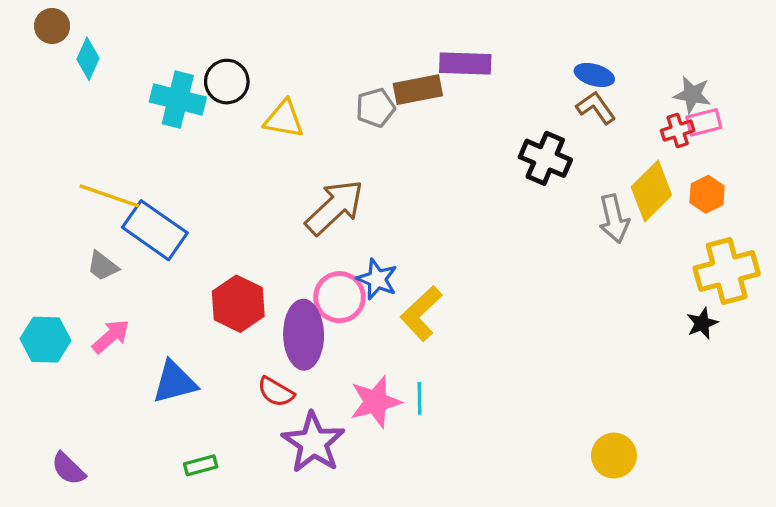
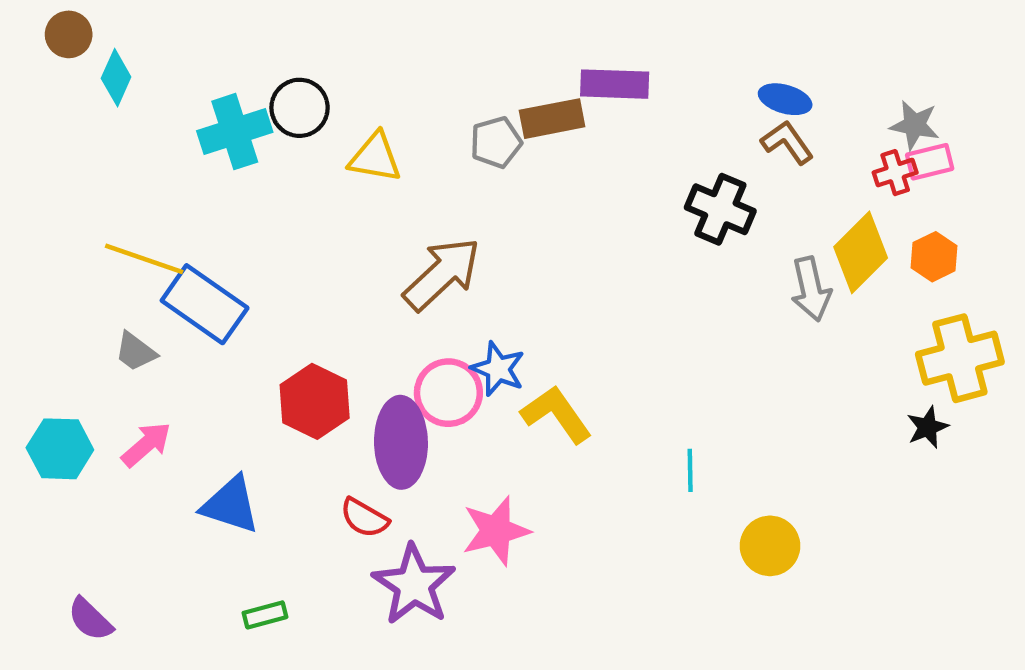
cyan cross: (178, 100) -> (235, 132), turned -32
yellow L-shape: (421, 313) -> (556, 414), turned 98
blue triangle: (175, 382) -> (230, 505), turned 33
cyan line: (420, 398) -> (690, 470), moved
yellow circle: (614, 456) -> (770, 546), moved

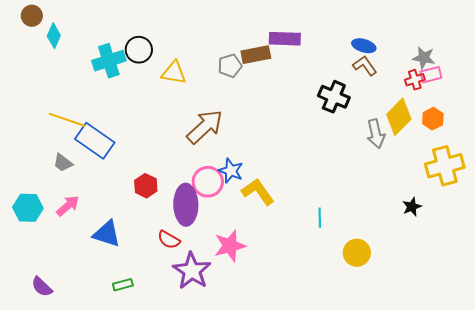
red hexagon: (315, 401) -> (146, 186), size x0.7
black star: (928, 427) -> (412, 207), moved

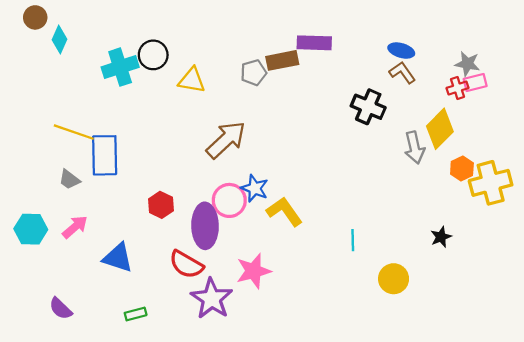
orange hexagon: (433, 119) -> (462, 168), moved
blue rectangle: (95, 141) -> (105, 155), turned 54
black star: (412, 207) -> (441, 237), moved
red semicircle: (169, 240) -> (186, 264), size x1.4
purple semicircle: (42, 287) -> (61, 309), moved

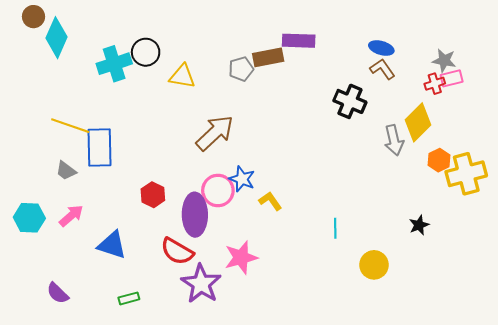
cyan diamond: (59, 39) -> (57, 38), size x1.5
yellow L-shape: (284, 211) -> (270, 201), size x0.7

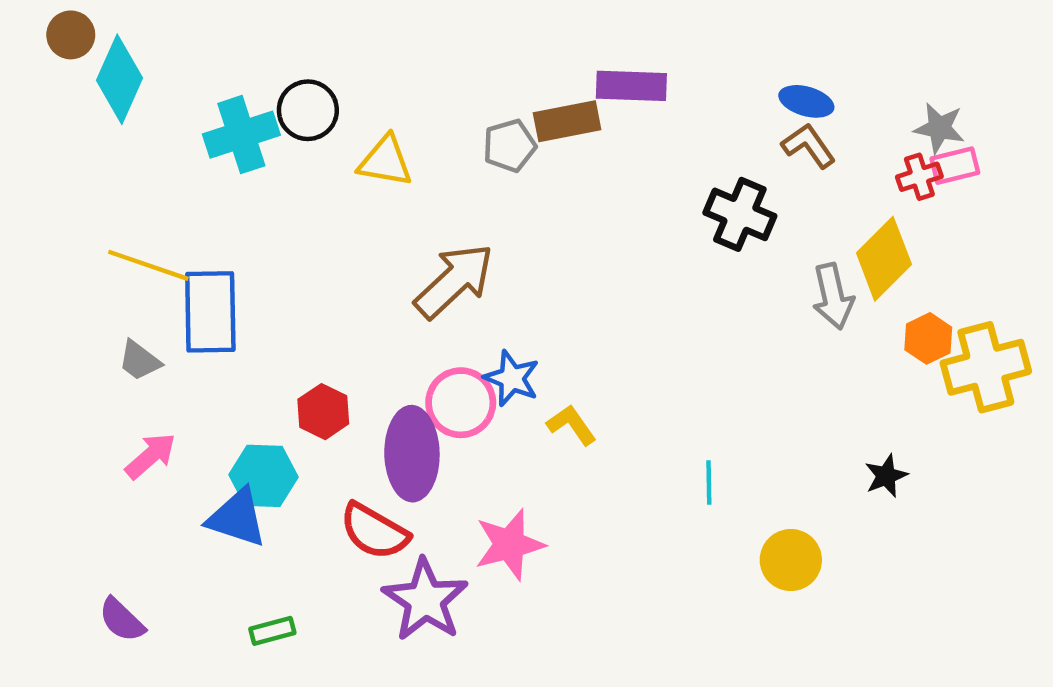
cyan hexagon: (29, 218) -> (264, 476), moved

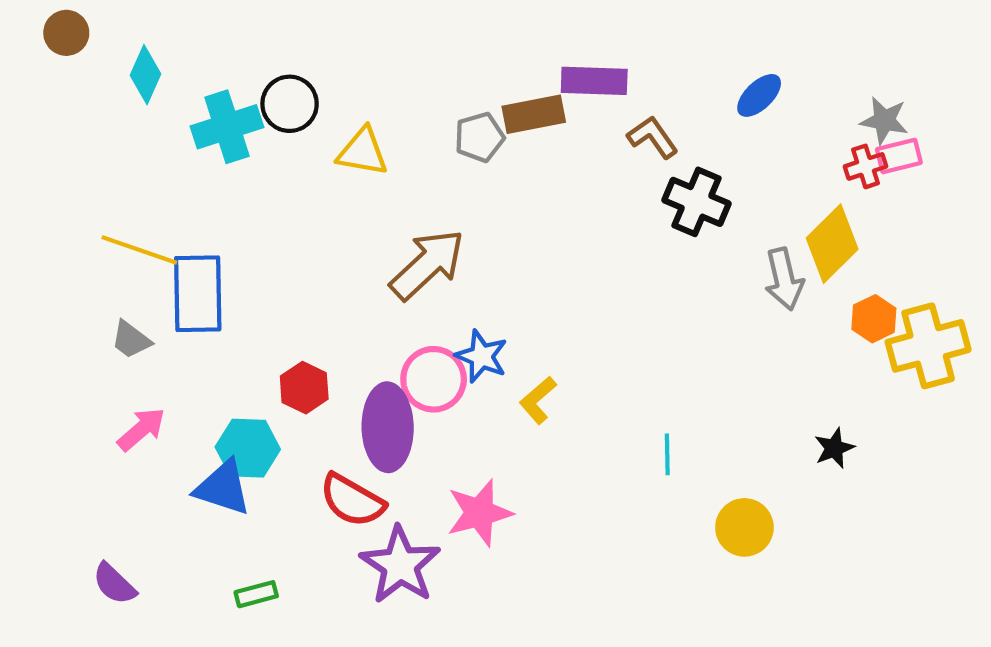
cyan diamond: (120, 79) -> (146, 75), moved, size x0.7
blue ellipse: (806, 101) -> (759, 95), turned -60
brown L-shape: (809, 146) -> (653, 137), moved
yellow L-shape: (571, 425) -> (538, 400), turned -96

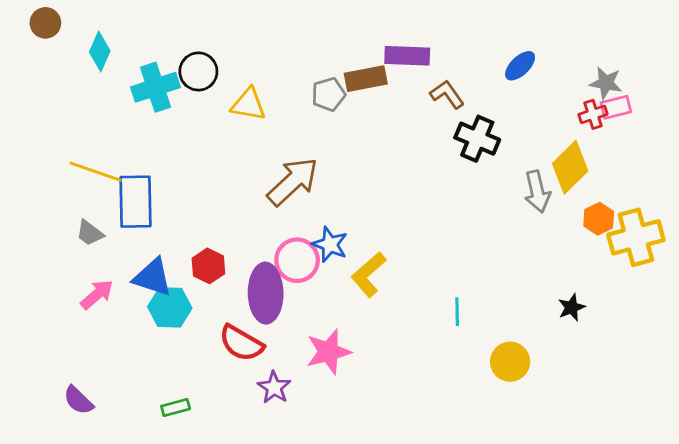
yellow L-shape: (538, 400) -> (369, 274), size x1.4
blue triangle: (223, 488) -> (153, 277), moved
purple star: (400, 565) -> (274, 387), size x0.6

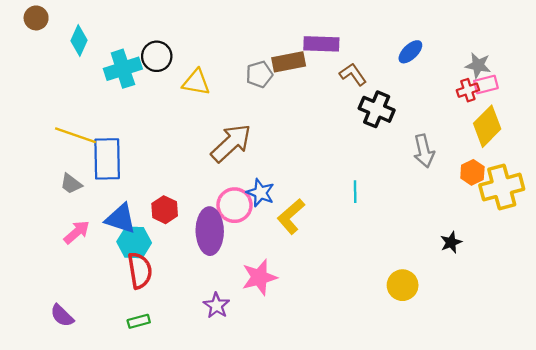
yellow diamond: (570, 167) -> (487, 126), moved
cyan line: (457, 312) -> (355, 192), moved
red semicircle: (241, 343) -> (140, 271), moved, turned -129

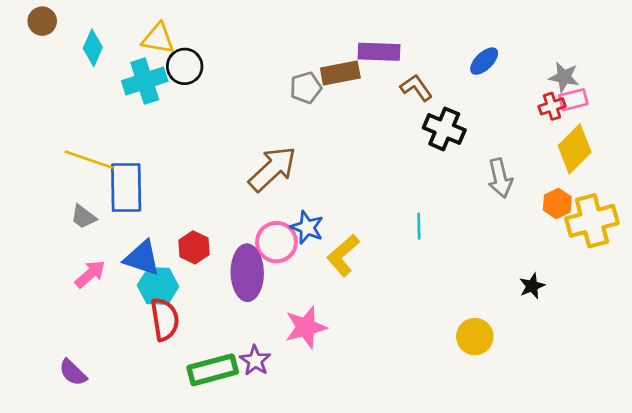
yellow triangle: (196, 82) -> (158, 38), moved
green rectangle: (139, 321) -> (213, 370), moved, size x1.8

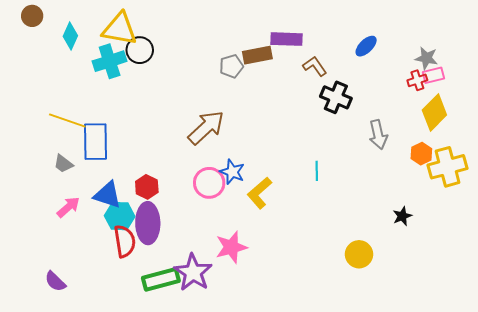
yellow triangle: (158, 38) -> (120, 29), size x1.4
purple ellipse: (247, 273) -> (148, 223), moved
purple star: (255, 361) -> (193, 272), size x1.6

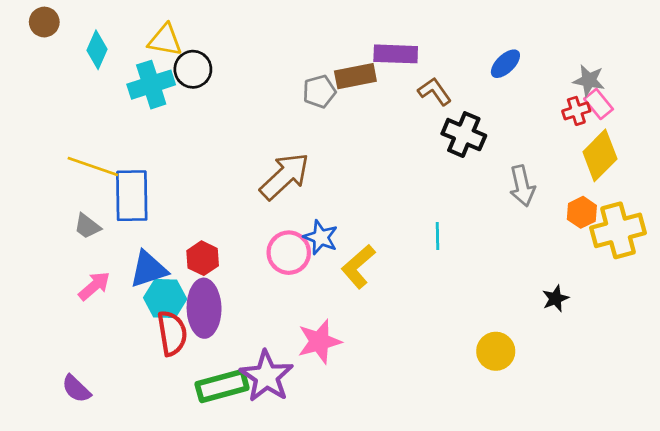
yellow triangle: (120, 29) -> (165, 40), size x0.7
pink rectangle: (433, 75) -> (599, 104), turned 65
blue triangle: (108, 195) -> (148, 269), turned -36

